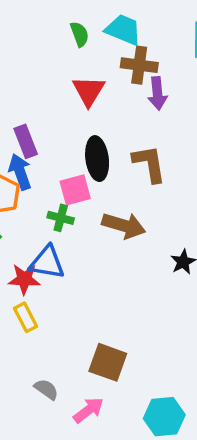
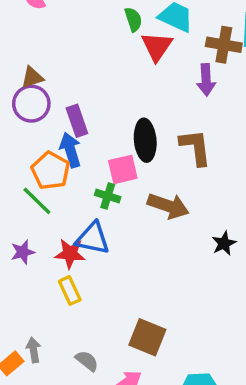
brown cross: (139, 65) -> (224, 45), moved
red triangle: (89, 91) -> (157, 46), moved

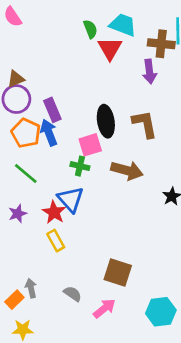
orange pentagon: (51, 171) -> (26, 133), moved
blue triangle: (93, 238) -> (71, 199), turned 40
red star: (70, 254) -> (54, 212), turned 30

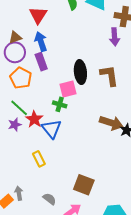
red triangle: (110, 49) -> (38, 15), moved
blue arrow: (49, 133) -> (41, 42), moved
brown arrow: (127, 170) -> (111, 123), moved
red star: (54, 212) -> (34, 119), moved
purple star: (18, 214) -> (15, 125), moved

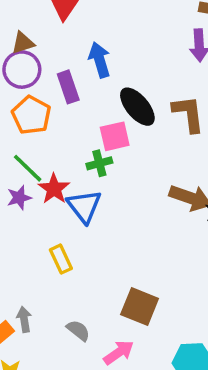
blue arrow: (41, 42) -> (100, 60), moved
black ellipse: (80, 72) -> (137, 107), turned -35
green cross: (60, 104) -> (99, 163), turned -32

